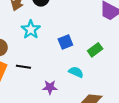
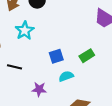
blue square: (65, 42) -> (56, 56), moved
cyan semicircle: (76, 72) -> (66, 76), turned -48

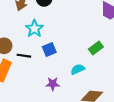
blue square: (56, 56) -> (49, 49), moved
black line: (14, 67) -> (24, 56), moved

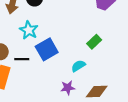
blue square: (49, 49) -> (47, 49), size x1.5
purple star: (53, 84) -> (68, 88), moved

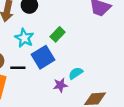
green rectangle: (94, 42) -> (58, 34), moved
purple star: (68, 88) -> (60, 85), moved

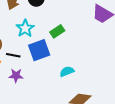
purple star: (60, 85) -> (16, 76), moved

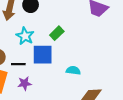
blue square: (39, 50) -> (43, 55), turned 30
cyan semicircle: (67, 71) -> (73, 70), turned 40

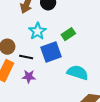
blue square: (43, 55) -> (51, 52), turned -30
cyan semicircle: (73, 70) -> (78, 73), size x1.5

